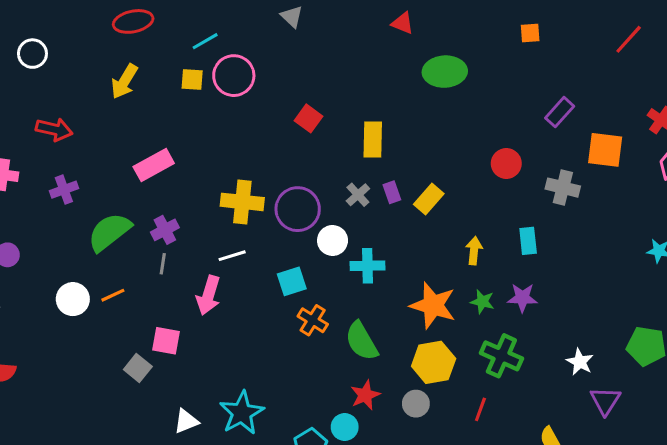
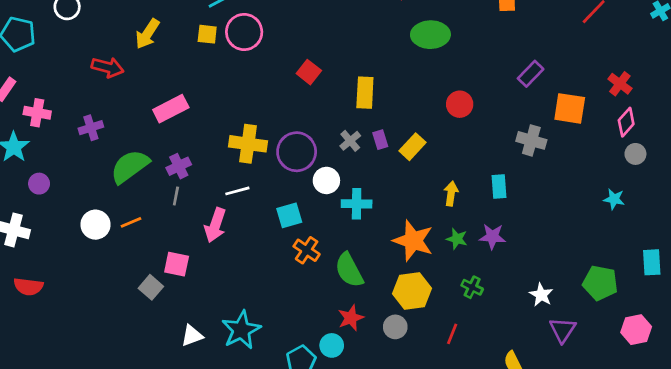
red arrow: (54, 129) -> (108, 67), moved
red circle: (506, 163) -> (460, 104), moved
green cross: (501, 356) -> (472, 287), size x0.6

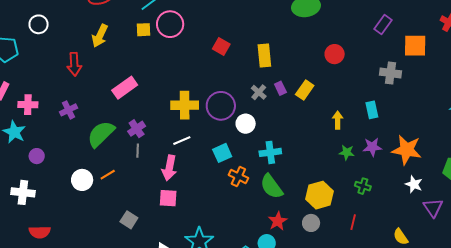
red arrow: (108, 67) -> (74, 64), turned 80
cyan cross: (357, 204) -> (270, 152), moved
orange star: (413, 241) -> (407, 150), moved
pink square: (177, 264) -> (168, 198), moved

